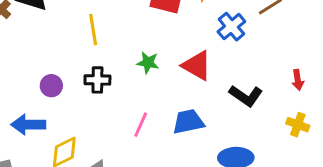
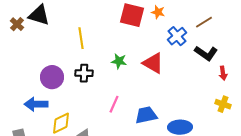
purple circle: (51, 86) -> (52, 77), size x1.5
black L-shape: (246, 96) -> (206, 53), moved
blue trapezoid: (188, 122) -> (146, 115), moved

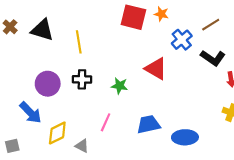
black triangle: (39, 15) -> (42, 30), moved
green star: (119, 61) -> (120, 86), moved
blue arrow: (36, 104) -> (30, 113), turned -135
pink line: (114, 104) -> (106, 122), moved

